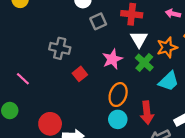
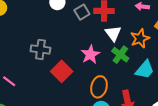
gray square: (98, 21) -> (82, 12), moved
red square: (80, 74) -> (62, 71), size x1.5

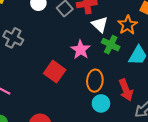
gray cross: (40, 49) -> (13, 38), moved, turned 30

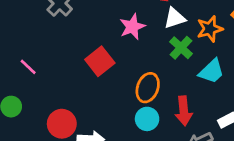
white triangle: (100, 24) -> (175, 18), turned 42
pink star: (81, 50) -> (132, 27), moved

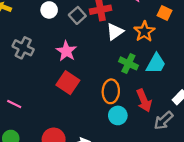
pink star: (132, 27) -> (66, 51), moved
green cross: (181, 48) -> (128, 63), moved

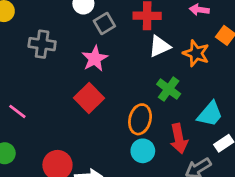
gray square: (77, 15) -> (104, 23), moved
orange star: (144, 31) -> (196, 53), turned -30
gray cross: (23, 48) -> (42, 44), turned -30
cyan trapezoid: (156, 64) -> (210, 114), moved

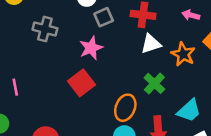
pink line: (17, 111) -> (15, 87), turned 35

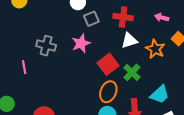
gray cross: (45, 29) -> (46, 46), moved
red square: (81, 83) -> (108, 64), moved
pink line: (15, 87) -> (24, 67), moved

